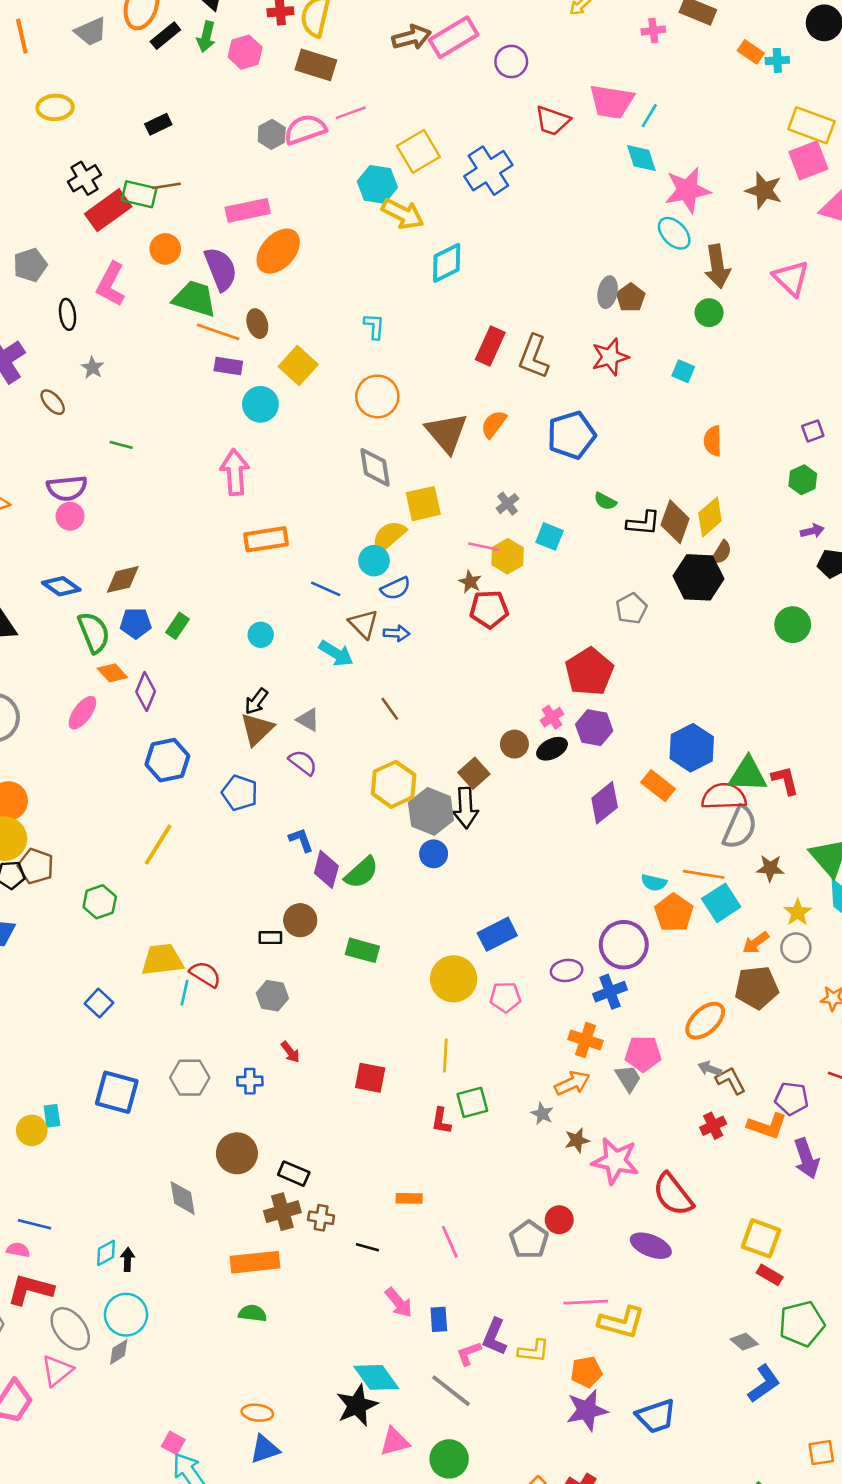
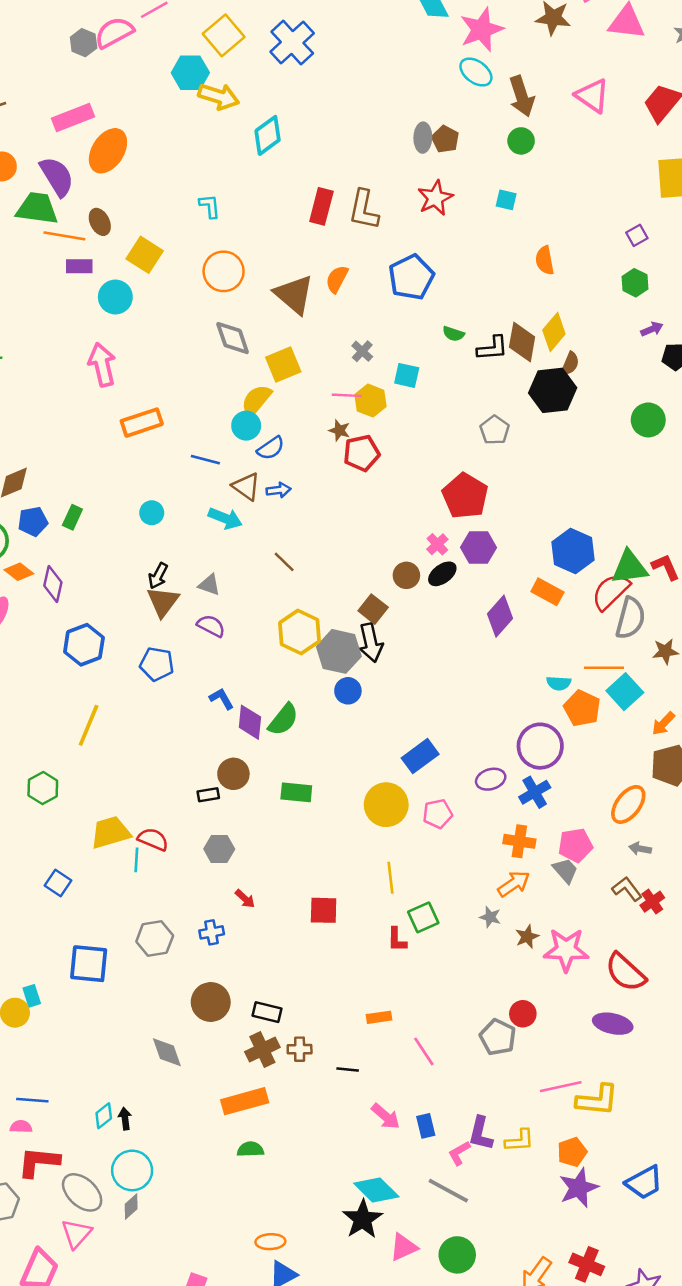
red semicircle: (724, 796) -> (611, 592), turned -33
brown L-shape: (731, 1080) -> (627, 889), moved

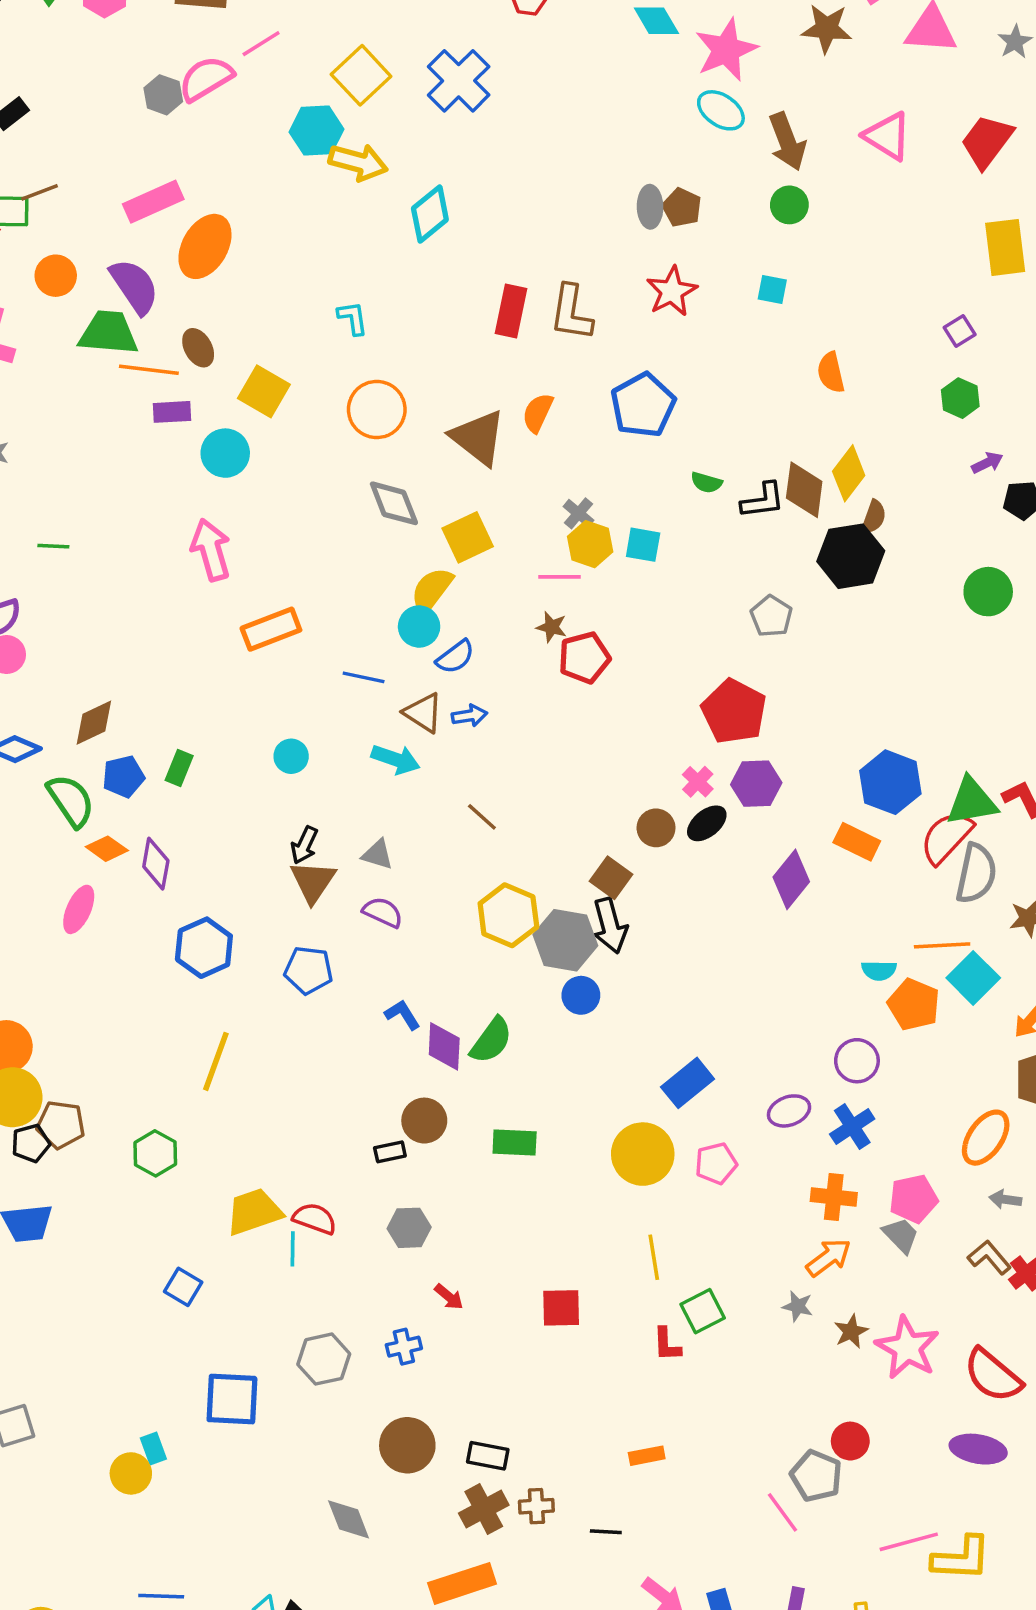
yellow hexagon: (371, 401) -> (590, 544), moved
purple circle: (540, 746) -> (857, 1061), size x0.7
pink star: (566, 950) -> (907, 1348), turned 30
pink line: (424, 1051) -> (782, 1512), moved

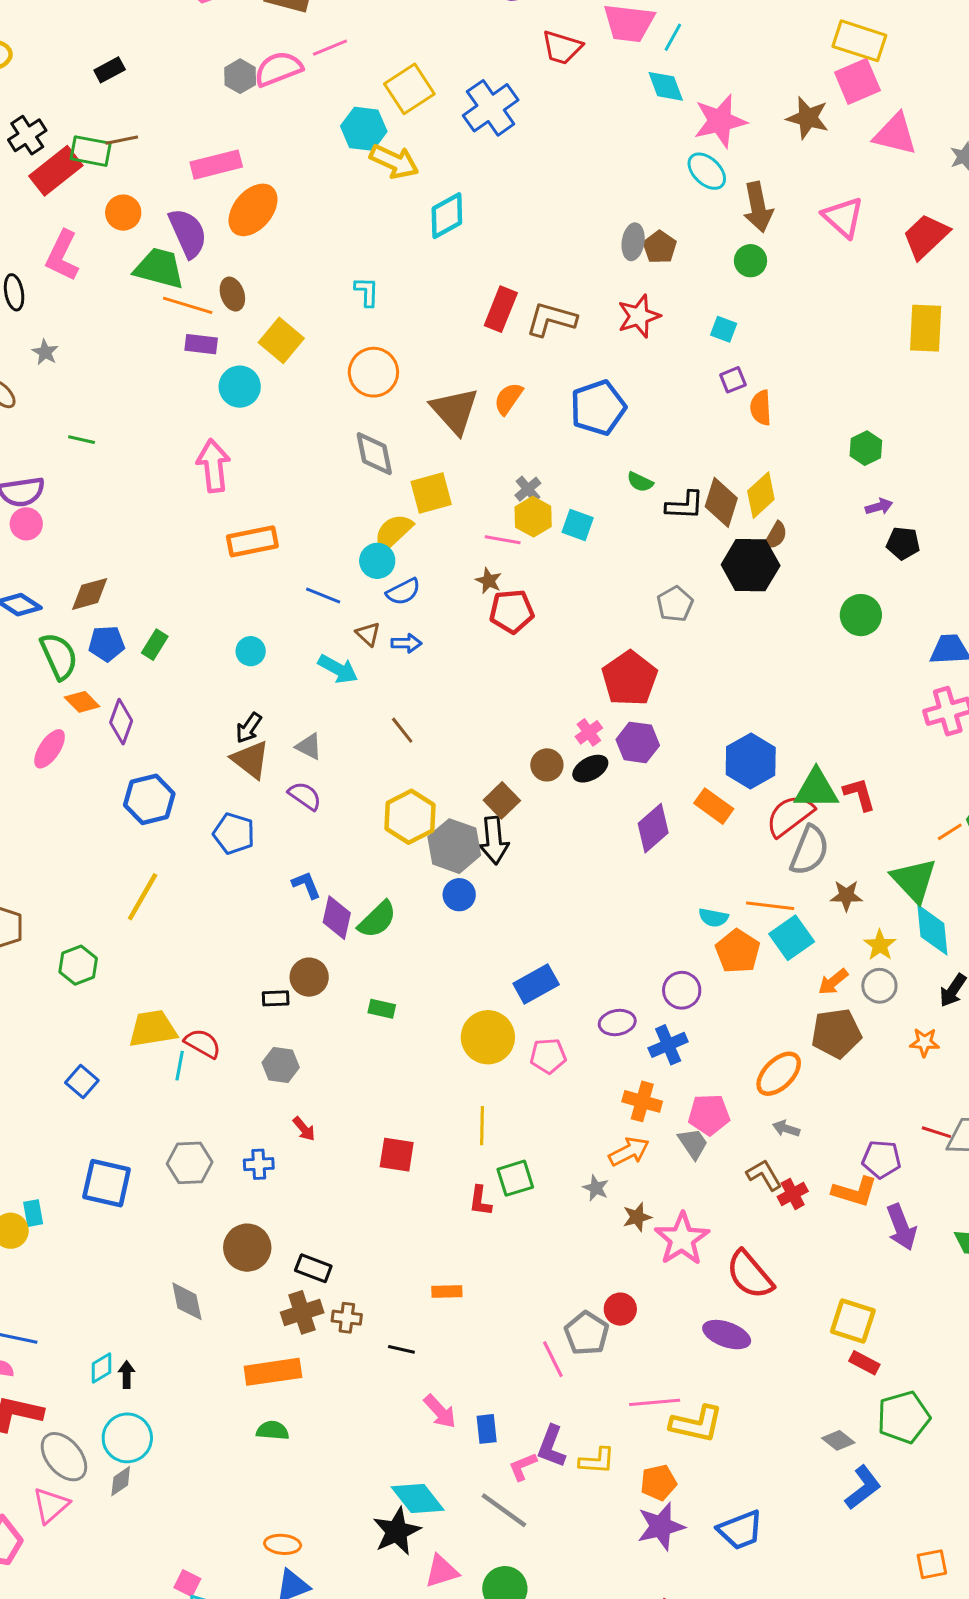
brown L-shape: (571, 313) -> (551, 319), turned 87
purple square: (960, 331) -> (733, 380), moved
brown triangle: (423, 713) -> (368, 634), size x0.7
brown triangle: (313, 881) -> (251, 760), turned -36
green rectangle: (515, 1143) -> (382, 1009), size x0.7

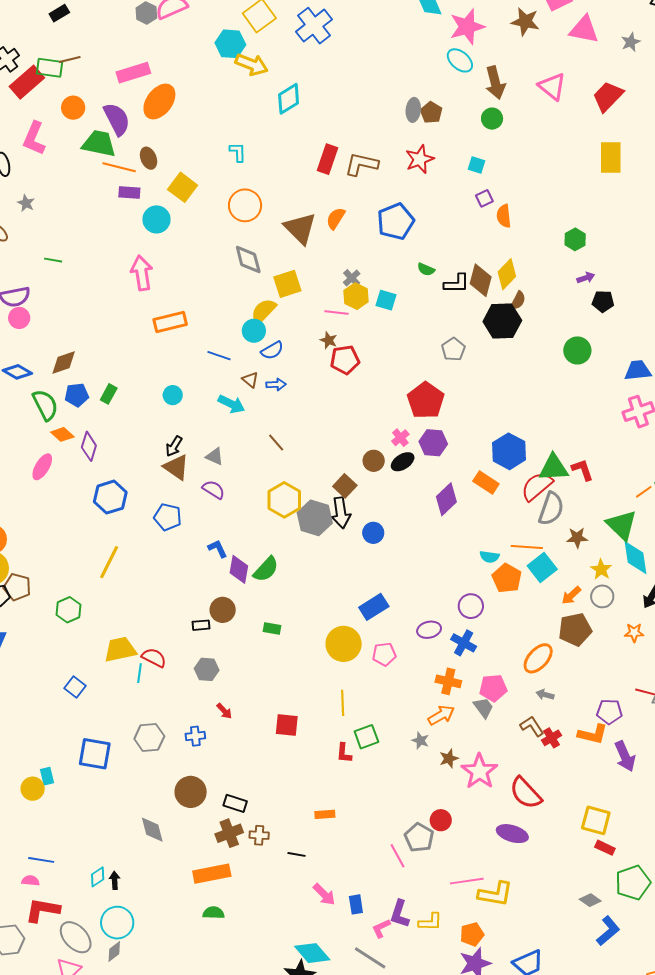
blue circle: (459, 895) -> (373, 533), moved
blue cross: (668, 1045) -> (464, 643), turned -35

